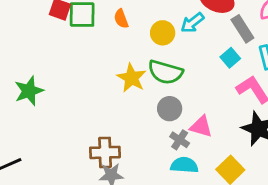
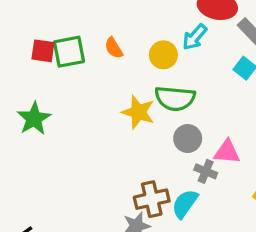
green star: (29, 91) -> (34, 119), moved
brown cross: (105, 152) -> (152, 199), moved
cyan semicircle: (184, 165) -> (185, 204), moved, turned -48

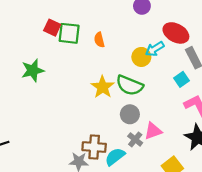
yellow circle: (163, 55) -> (141, 57), moved
pink triangle: (227, 152) -> (153, 131), turned -42

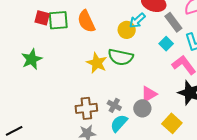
orange semicircle: (99, 40) -> (86, 21), size x1.6
gray circle: (130, 114) -> (142, 108), moved
gray cross: (135, 139) -> (114, 105), moved
brown cross: (94, 147) -> (86, 108), moved

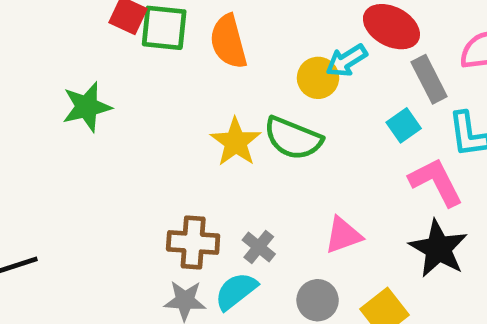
gray circle: (142, 108) -> (318, 300), moved
cyan semicircle: (119, 123) -> (236, 291), moved

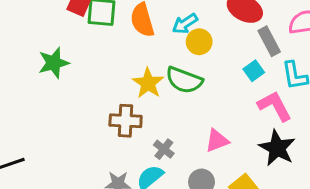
cyan arrow: (346, 61) -> (185, 24), moved
brown cross: (193, 243) -> (126, 121), moved

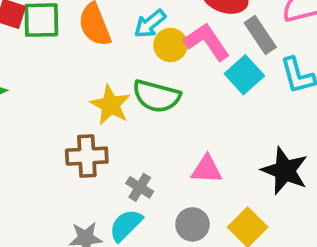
cyan square: (254, 71) -> (244, 75), size x1.4
pink L-shape: (275, 106) -> (207, 42), moved
pink triangle: (217, 141) -> (207, 169), turned 30

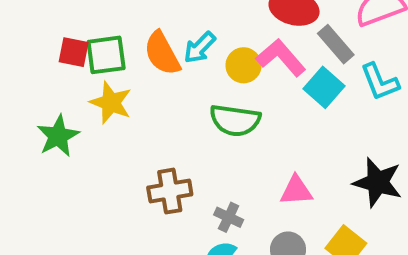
cyan arrow: (150, 24) -> (200, 48), moved
yellow star: (111, 105) -> (111, 103), moved

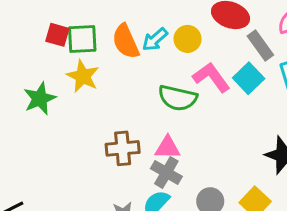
pink L-shape: (281, 58) -> (211, 77), moved
yellow circle: (244, 65) -> (188, 39), moved
pink triangle: (296, 190) -> (168, 148), moved
gray cross: (229, 217) -> (166, 172), size x1.4

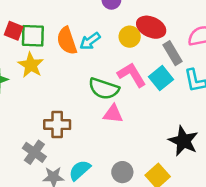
yellow circle: (188, 39) -> (130, 37), moved
pink triangle: (168, 148) -> (113, 114), moved
gray cross: (166, 172) -> (34, 152), moved

